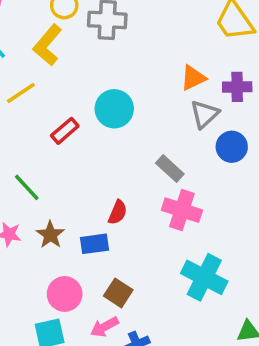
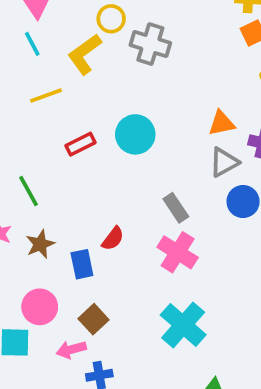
blue rectangle: (94, 244) -> (82, 264), turned 72

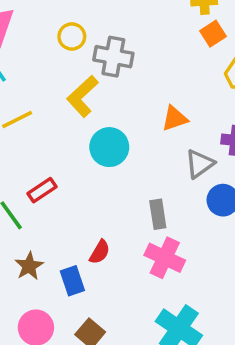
yellow L-shape: (85, 54) -> (82, 96), moved
orange triangle: (222, 123) -> (175, 118), moved
red rectangle: (81, 144) -> (42, 190), moved
gray rectangle: (176, 208) -> (158, 214), turned 32

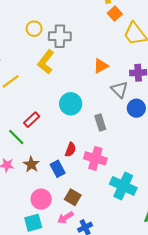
cyan circle: (109, 147) -> (71, 104), moved
gray triangle: (200, 164) -> (119, 90), turned -30
pink cross: (165, 258) -> (95, 158), moved

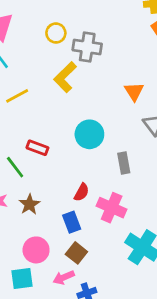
orange triangle: (101, 66) -> (134, 91), turned -42
red rectangle: (32, 120) -> (37, 148), turned 56
blue rectangle: (58, 169) -> (72, 222), moved

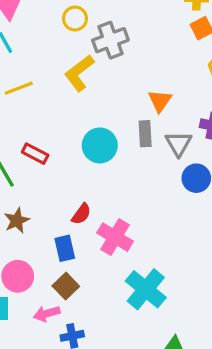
gray cross: (87, 47) -> (110, 40), turned -36
gray rectangle: (124, 163) -> (145, 134), moved

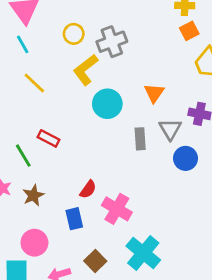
yellow circle: (75, 19) -> (74, 34), moved
yellow line: (19, 88) -> (34, 83), turned 65
gray rectangle: (145, 134) -> (140, 139), moved
cyan circle: (100, 145) -> (107, 104), moved
brown square: (66, 286) -> (95, 261), moved

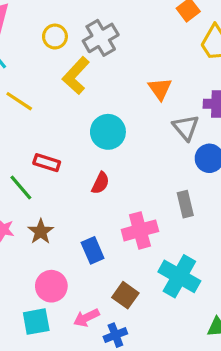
cyan circle: (107, 104) -> (108, 132), moved
gray rectangle: (140, 139) -> (185, 204), moved
red semicircle: (88, 189) -> (100, 183), moved
pink cross: (117, 209) -> (140, 230), turned -36

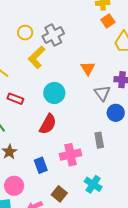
red rectangle: (47, 163) -> (15, 99), moved
red semicircle: (100, 183) -> (48, 124), size x1.5
cyan cross: (179, 276) -> (93, 184), size x0.7

